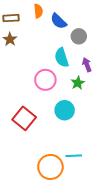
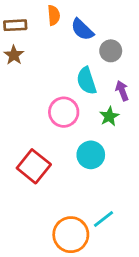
cyan line: (74, 156) -> (104, 219), turned -35

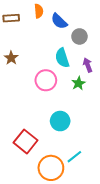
brown star: (14, 55) -> (11, 58), moved
cyan circle: (91, 155) -> (60, 121), moved
red square: (34, 166) -> (25, 141), moved

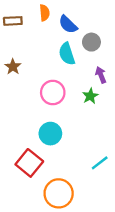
cyan semicircle: (62, 58) -> (67, 54), moved
cyan circle: (60, 121) -> (50, 134), moved
cyan line: (74, 157) -> (100, 163), moved

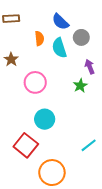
orange semicircle: (45, 13) -> (39, 38), moved
pink circle: (53, 93) -> (35, 82), moved

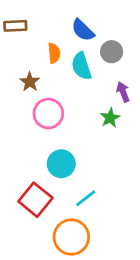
brown star: (11, 59) -> (30, 82), moved
cyan line: (89, 145) -> (86, 198), moved

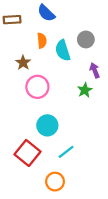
blue semicircle: (83, 30) -> (46, 13), moved
orange circle: (71, 237) -> (55, 182), size x0.7

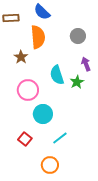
orange semicircle: (42, 41) -> (38, 37), size x1.6
cyan semicircle: (63, 50) -> (57, 75), moved
pink circle: (37, 87) -> (28, 90), moved
red square: (27, 153) -> (25, 139), size x0.6

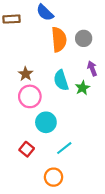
orange semicircle: (38, 37) -> (59, 39), moved
brown star: (21, 57) -> (26, 74), moved

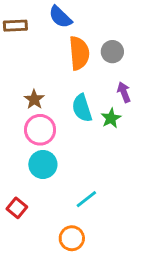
cyan circle: (46, 122) -> (43, 164), moved
red square: (27, 149) -> (17, 208), moved

